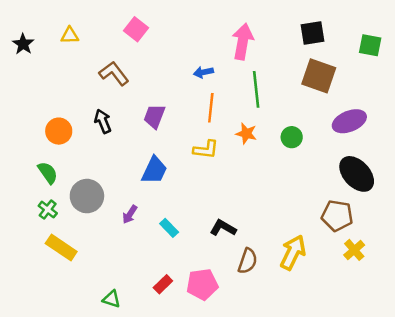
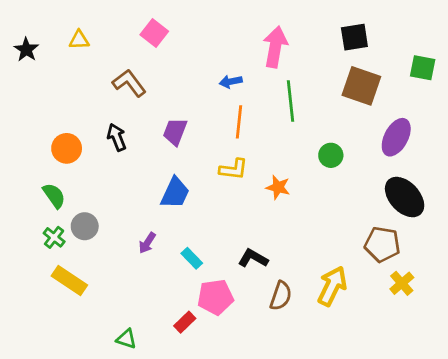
green square: (370, 45) -> (423, 68), moved
purple ellipse: (349, 121) -> (396, 137), turned -40
orange star: (246, 133) -> (278, 187), moved
gray circle: (87, 196) -> (85, 226), moved, size x0.7
pink pentagon: (202, 284) -> (215, 297), moved

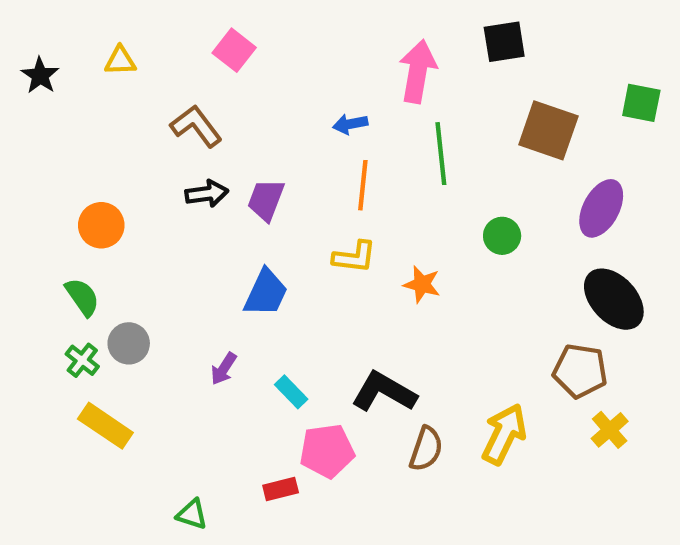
black square: (354, 37) -> (504, 42), moved
black arrow: (117, 137) -> (207, 194), moved, turned 104
black L-shape: (253, 258) -> (384, 392), size x1.4
red rectangle: (185, 322) -> (281, 489), turned 30

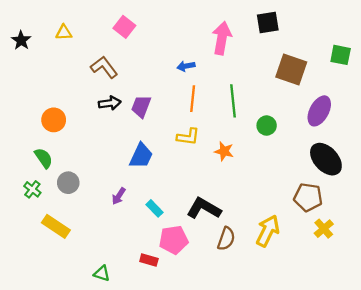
green line: (441, 154) -> (233, 101), moved
green cross: (82, 360) -> (32, 189), moved
red rectangle: (281, 489) -> (149, 260), turned 30

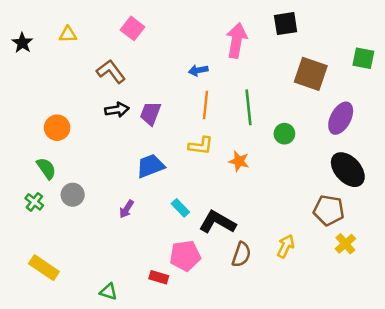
blue trapezoid: (141, 156) -> (150, 166), turned -136
cyan rectangle: (155, 208) -> (180, 208), moved
yellow rectangle: (56, 226) -> (44, 268), moved
yellow arrow: (268, 231) -> (286, 246), size x0.7

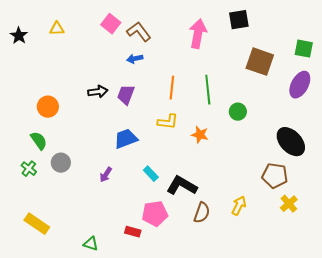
blue arrow: (198, 70) -> (135, 59), moved
brown L-shape: (111, 71) -> (139, 32), moved
purple ellipse: (341, 118) -> (300, 85), moved

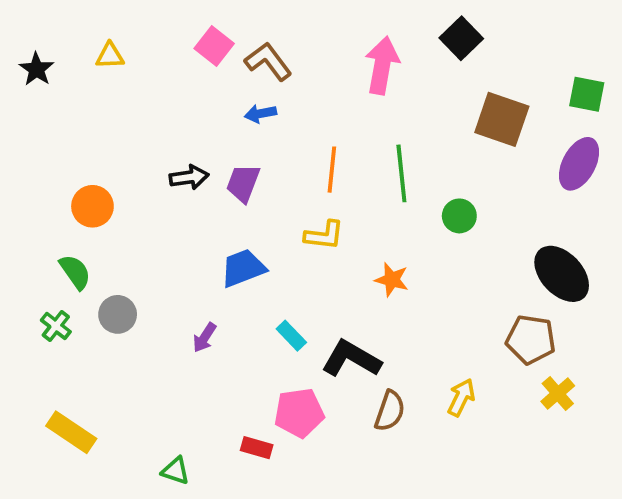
black square: (239, 20) -> (461, 38), turned -35
orange star: (200, 135) -> (392, 280), moved

